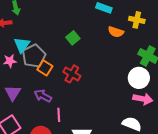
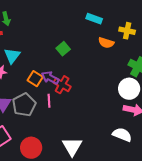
gray pentagon: (34, 56) -> (24, 105), moved
purple arrow: (43, 96) -> (50, 78), moved
pink line: (59, 115) -> (49, 101), moved

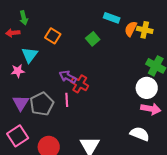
orange semicircle: (106, 43) -> (131, 29), moved, turned 98
green square: (63, 49) -> (93, 39), moved
orange square: (35, 79) -> (53, 36), moved

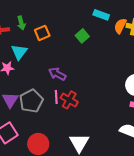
green arrow: (24, 18) -> (21, 23), moved
orange square: (53, 36) -> (42, 33), turned 35
red cross: (80, 84) -> (69, 100), moved

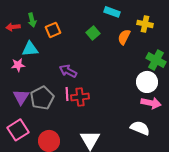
orange semicircle: (120, 26) -> (124, 37), moved
cyan triangle: (19, 52) -> (30, 49), turned 48
red cross: (69, 100) -> (80, 97), turned -36

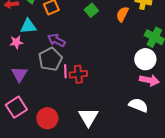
purple arrow: (68, 71) -> (56, 40), moved
gray pentagon: (42, 98) -> (50, 59), moved

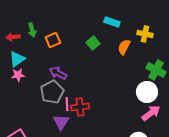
cyan triangle: (28, 26) -> (17, 59), moved, turned -30
purple triangle: (19, 74) -> (61, 122), moved
pink arrow: (149, 80) -> (151, 113), turned -48

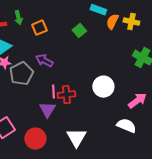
orange semicircle: (124, 47) -> (112, 22), moved
gray pentagon: (52, 92) -> (21, 74), moved
white circle: (147, 92) -> (103, 87), moved

